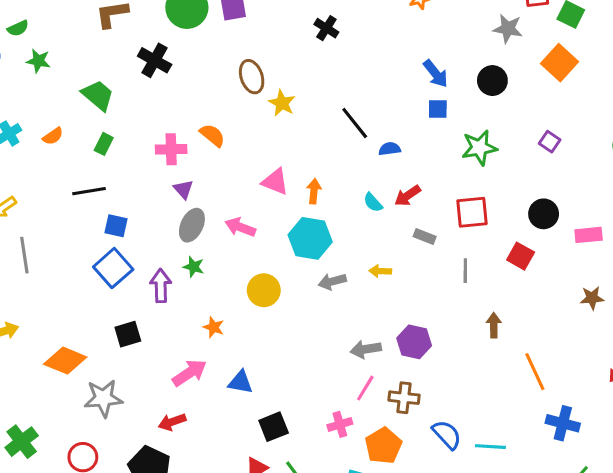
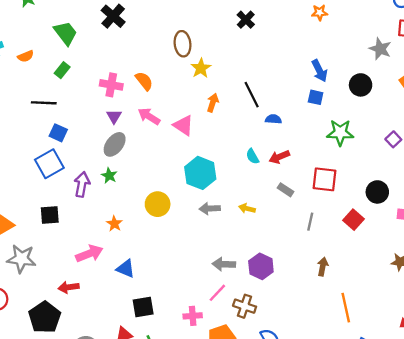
orange arrow: (314, 191) -> (213, 103), moved
pink arrow: (240, 227) -> (149, 116), moved

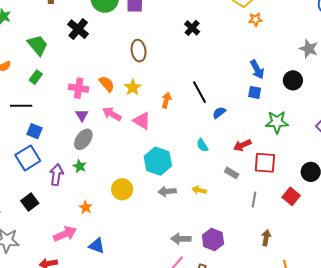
yellow star: (201, 68) -> (133, 87), moved
blue semicircle: (273, 119) -> (219, 113), turned -40
red arrow: (279, 157) -> (242, 145), moved
black square: (50, 215) -> (30, 202), turned -30

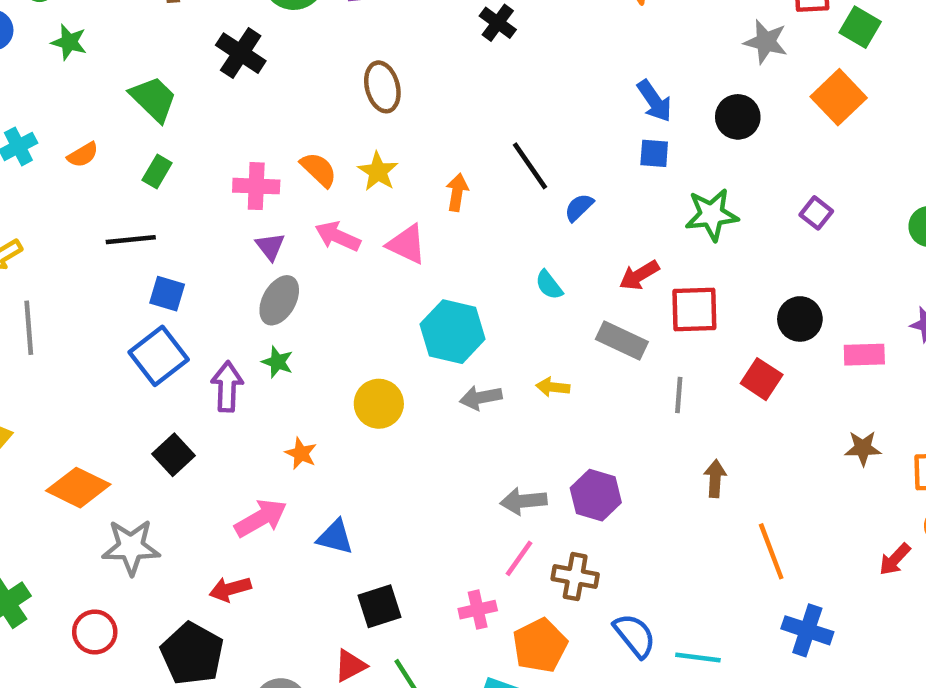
gray rectangle: (232, 173) -> (622, 340), size x1.5

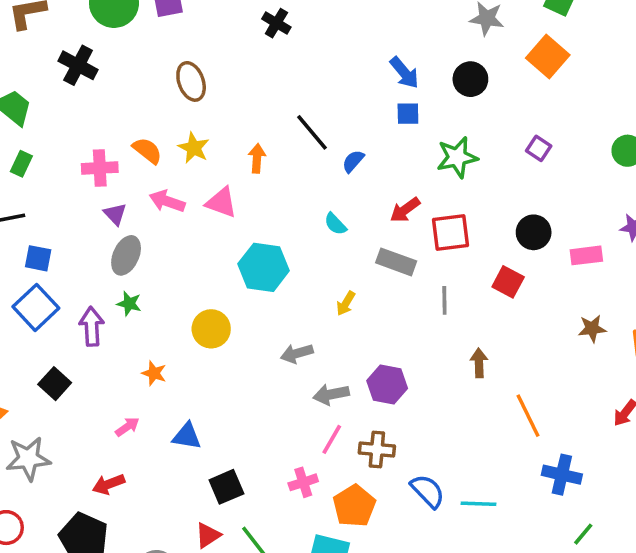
yellow arrow: (553, 387) -> (346, 303), turned -60
gray arrow: (481, 398) -> (297, 353), moved
pink arrow: (261, 518) -> (127, 427), size x0.6

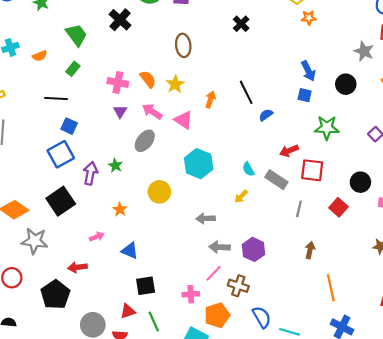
cyan semicircle: (335, 224) -> (248, 169), moved
gray ellipse: (126, 255) -> (145, 141), moved
black square: (55, 384) -> (61, 201), size x1.5

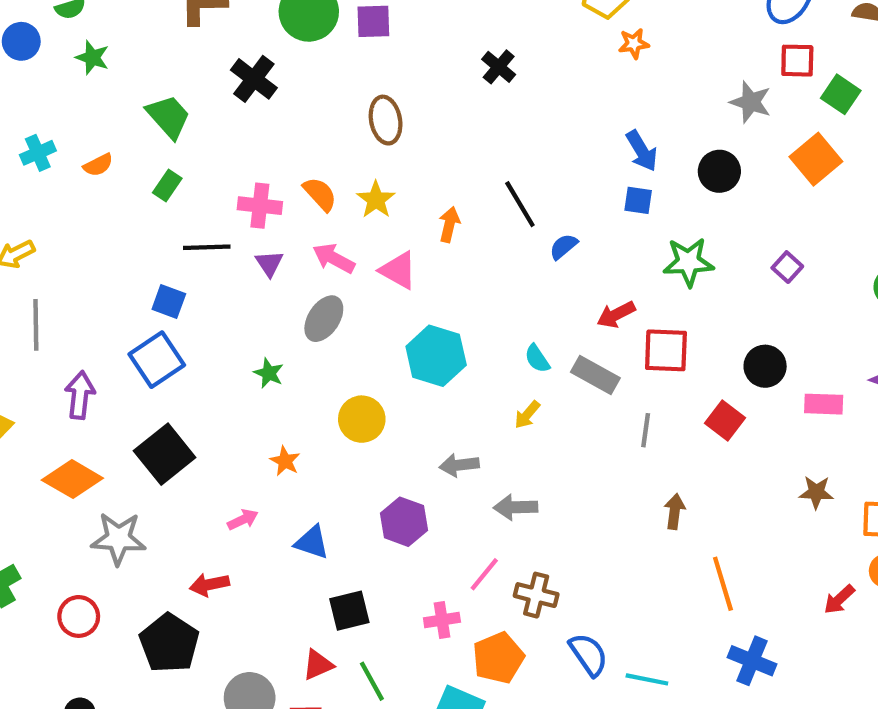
black line: (56, 99) -> (207, 247), moved
purple arrow: (90, 173) -> (80, 395), moved
gray arrow: (220, 247) -> (516, 507), moved
purple hexagon: (254, 249) -> (404, 522), moved

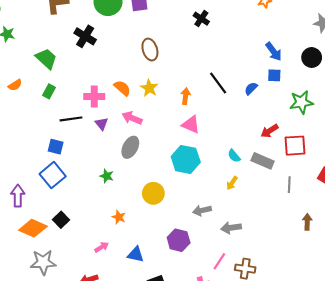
blue semicircle: (564, 247) -> (251, 88), moved
pink triangle: (398, 270) -> (191, 125), moved
black square: (165, 454) -> (61, 220), size x0.6
orange diamond: (72, 479) -> (33, 228), moved

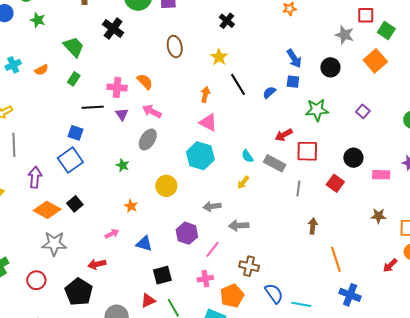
yellow star: (149, 88) -> (219, 57), moved
pink line: (219, 261) -> (212, 249), moved

